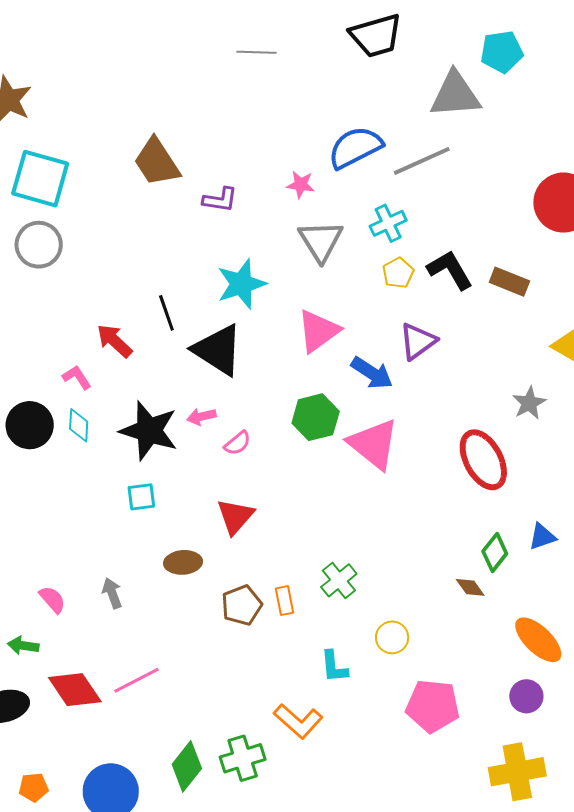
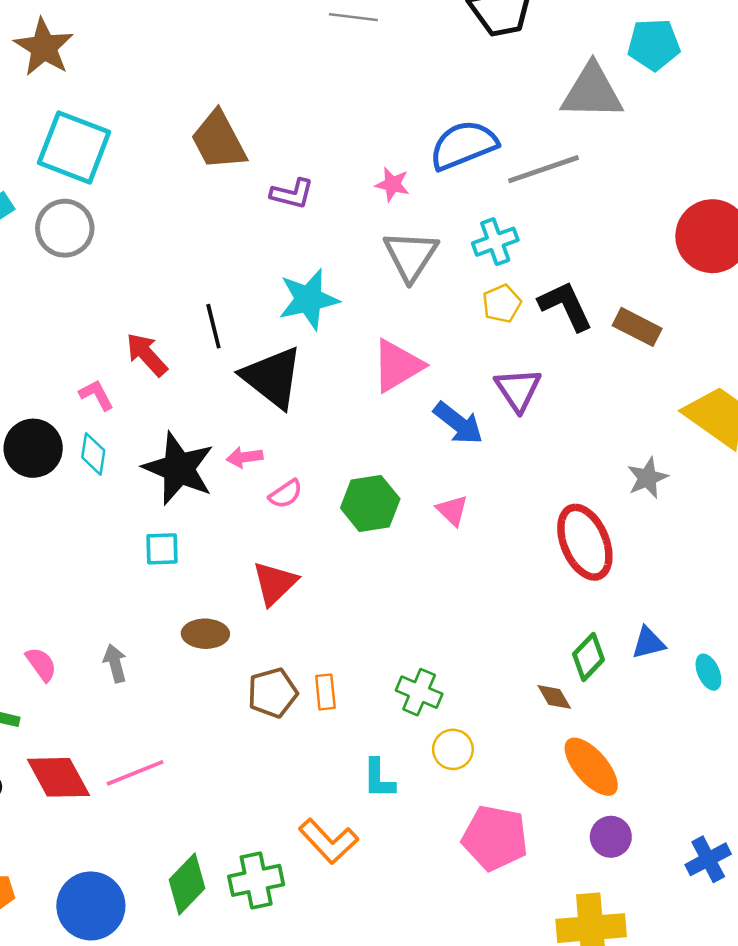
purple triangle: (418, 341) -> (518, 389), turned -33
green hexagon: (316, 417) -> (370, 503), moved
pink triangle: (374, 444) -> (452, 510), size x0.5
green cross: (339, 580) -> (419, 692), moved, turned -33
orange ellipse: (538, 640) -> (591, 767), moved

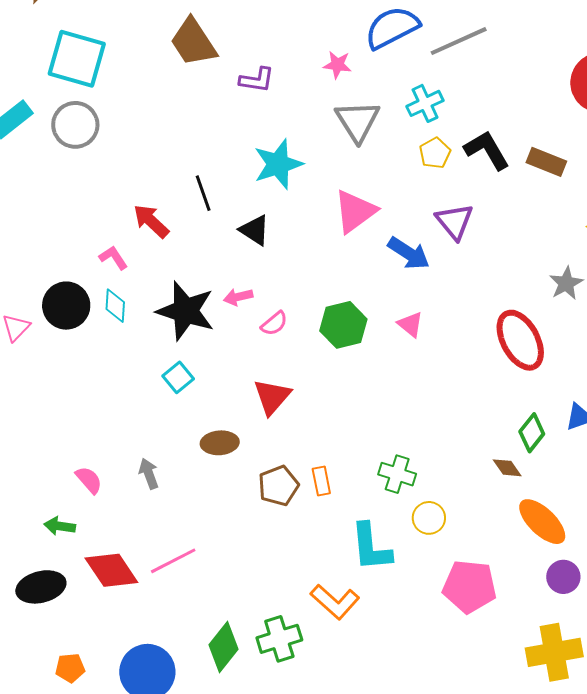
black triangle: (272, 377) -> (255, 230), size x0.6
cyan square: (162, 549) -> (178, 377), turned -32
cyan L-shape: (379, 779) -> (371, 547), size x1.5

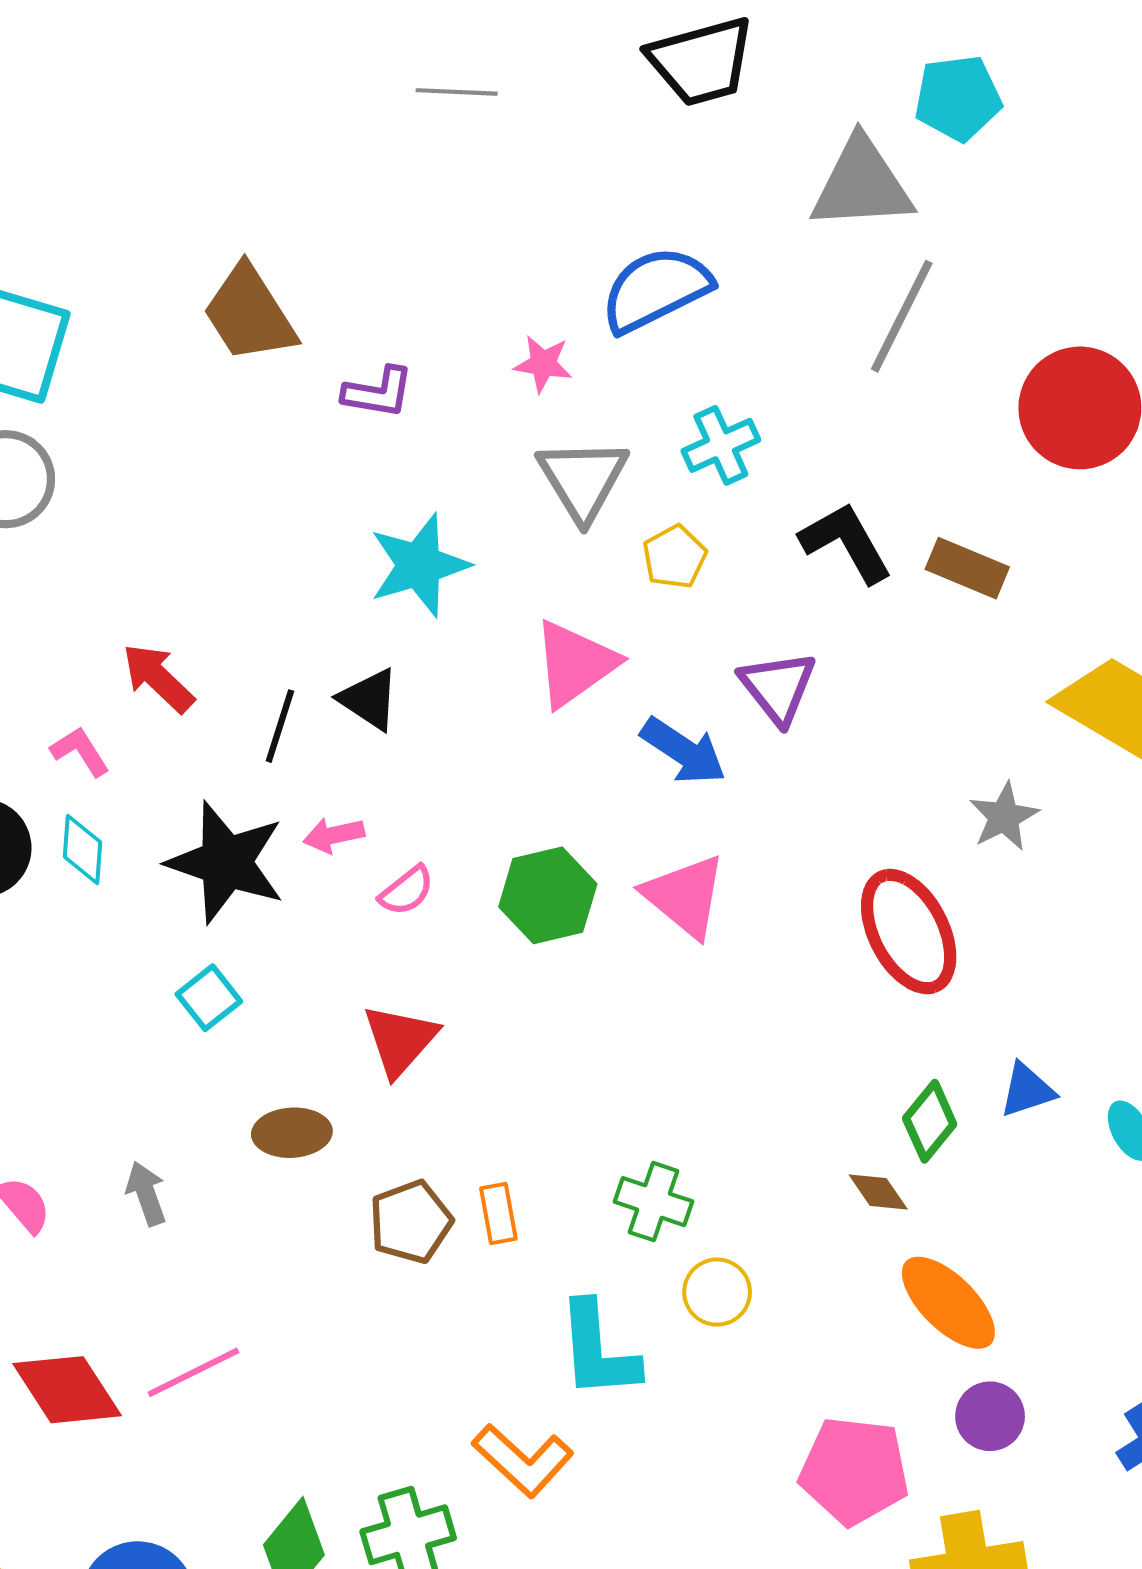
gray line: (459, 41) -> (902, 316), moved, turned -40
yellow pentagon: (435, 153) -> (675, 557), moved
black line: (203, 193) -> (280, 726), moved, turned 36
pink triangle: (410, 324) -> (685, 896), size x1.6
pink pentagon: (470, 586) -> (854, 1471), moved

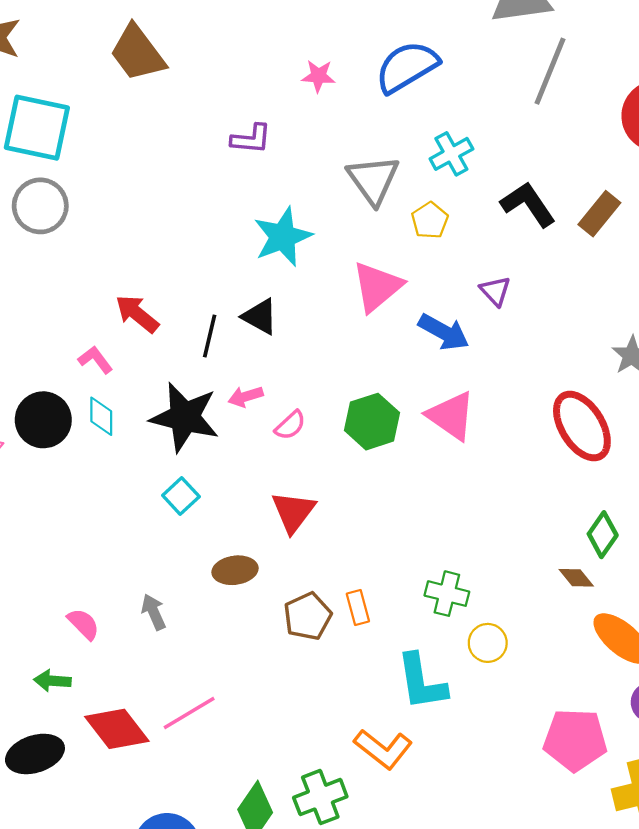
brown trapezoid: (249, 314) -> (138, 53), moved
pink star: (543, 364) -> (318, 76), moved
brown rectangle: (967, 568) -> (599, 214), turned -69
purple triangle: (778, 687) -> (495, 291), size x0.7

